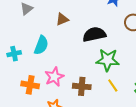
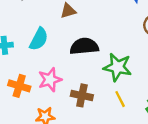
black semicircle: (94, 34) -> (84, 46), moved

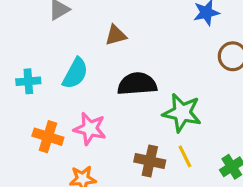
pink star: (50, 80) -> (90, 129), turned 30
brown cross: (82, 95) -> (150, 161), moved

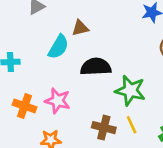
cyan semicircle: (75, 73) -> (58, 47), moved

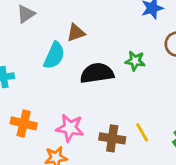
green star: (130, 90) -> (135, 61), moved, size x0.6
pink star: (58, 101) -> (70, 128), moved

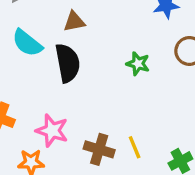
cyan semicircle: (54, 55) -> (27, 43), moved, turned 96
black semicircle: (97, 73) -> (68, 63), moved, turned 80

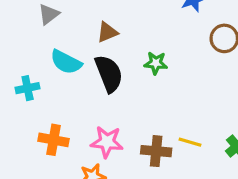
green star: (138, 64) -> (156, 63), moved
yellow line: (135, 147) -> (190, 142), turned -40

